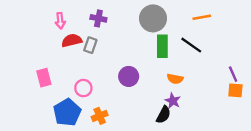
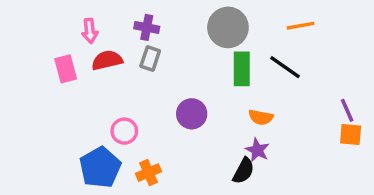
gray rectangle: (90, 45) -> (150, 59), moved
pink rectangle: (44, 78) -> (66, 69), moved

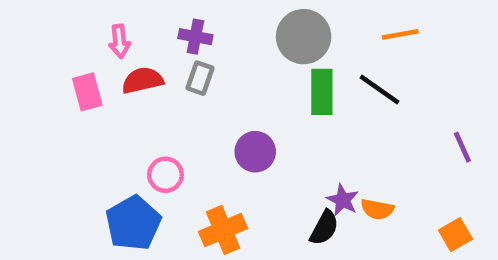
orange semicircle: (261, 117) -> (377, 209), moved
orange square: (351, 135) -> (455, 235), moved, turned -35
orange cross: (148, 173) -> (223, 230), moved, size x1.4

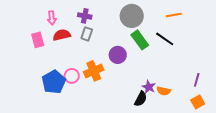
green rectangle: (322, 92) -> (140, 40), turned -36
purple line: (462, 147) -> (197, 80), moved, turned 40
purple circle: (255, 152) -> (118, 55), moved
blue pentagon: (133, 223) -> (54, 82), moved
orange cross: (223, 230) -> (94, 71), moved

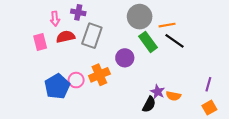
orange line: (174, 15) -> (167, 25), moved
purple cross: (85, 16) -> (78, 12), moved
gray rectangle: (87, 34) -> (92, 36), size x1.6

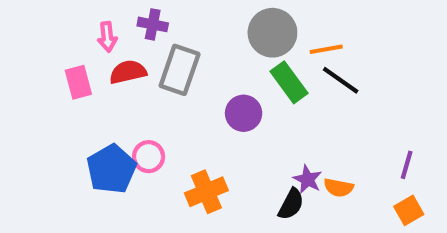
orange cross: (99, 75) -> (206, 192), moved

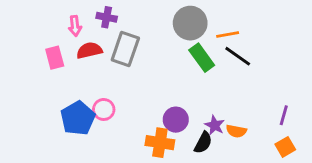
purple circle: (244, 113) -> (176, 120), moved
orange cross: (206, 192) -> (160, 143), moved, turned 32

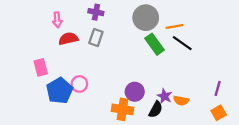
purple cross: (107, 17) -> (96, 12), moved
gray rectangle: (125, 49) -> (96, 38), size x0.7
pink rectangle: (55, 58) -> (41, 67), moved

